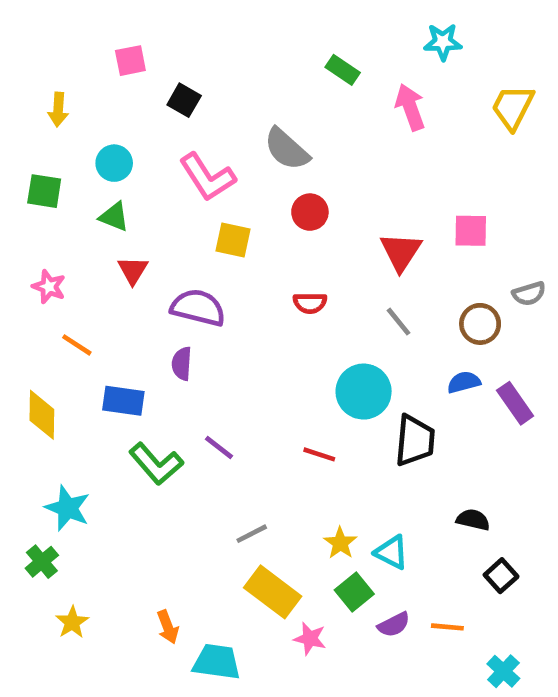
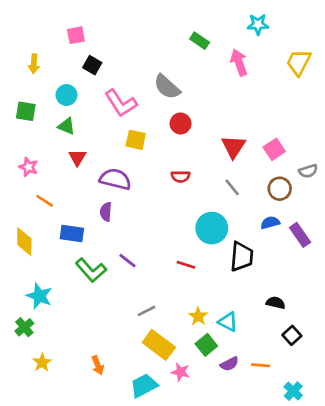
black square: (184, 100) -> (92, 65), moved
pink square: (471, 231) -> (274, 149), moved, turned -35
cyan trapezoid: (217, 662) -> (144, 386), moved, turned -36

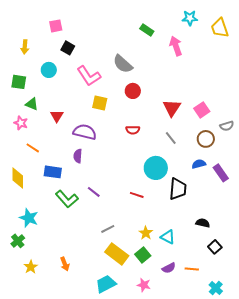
yellow trapezoid: (299, 62) -> (220, 28), moved, turned -45
green triangle: (66, 126) -> (32, 104), moved
green square: (206, 345) -> (143, 255), moved
orange arrow: (98, 365) -> (65, 264), moved
pink star: (181, 372) -> (144, 285), moved

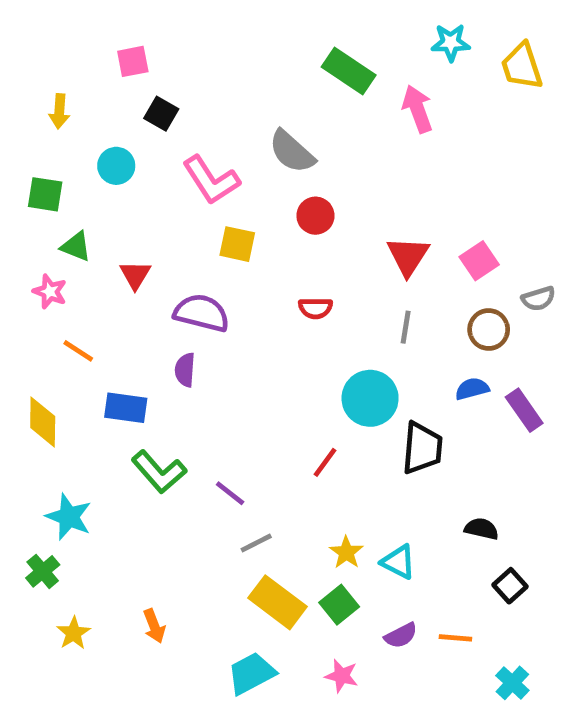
green rectangle: (147, 30) -> (349, 71), size x1.5
gray line: (171, 138) -> (406, 327), turned 48
purple line: (94, 192) -> (230, 493), moved
red line: (137, 195) -> (325, 462), turned -72

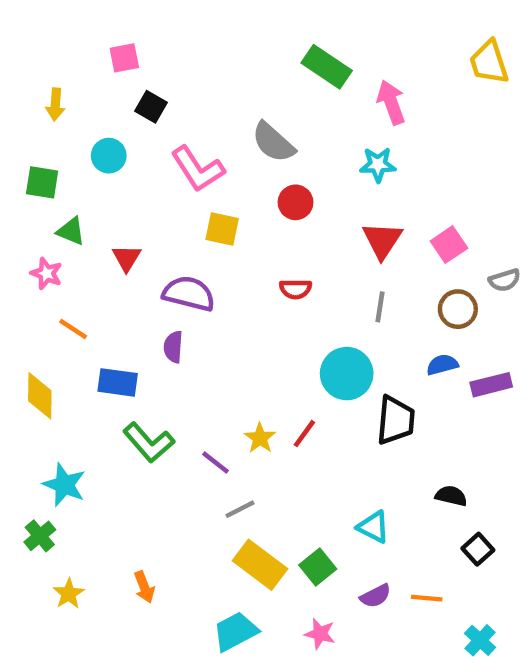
cyan star: (451, 42) -> (378, 165), moved
purple rectangle: (524, 410) -> (491, 385), turned -69
yellow star: (346, 552) -> (260, 438), moved

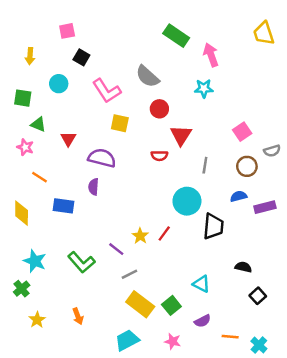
red triangle: (382, 240) -> (181, 135), moved
green L-shape: (149, 442) -> (81, 262), moved
orange line: (427, 598) -> (230, 337), moved

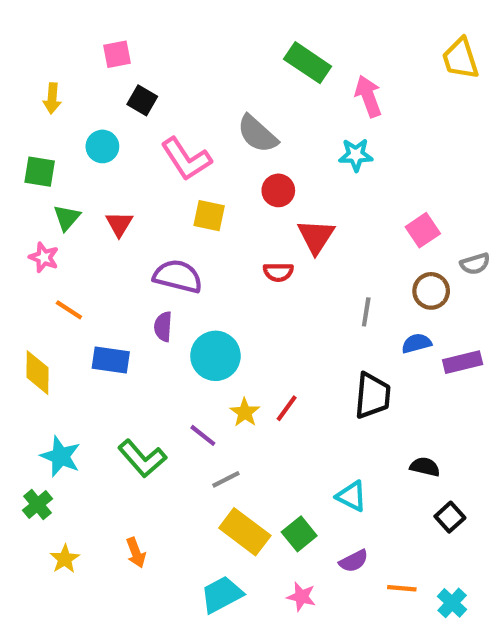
green triangle: (38, 124) -> (67, 218), turned 49
red triangle: (68, 139) -> (119, 224), moved
gray line: (205, 165) -> (366, 312), moved
cyan circle: (187, 201) -> (215, 356), moved

